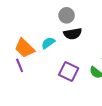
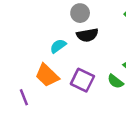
orange trapezoid: (25, 48) -> (47, 75), moved
purple line: (20, 65) -> (24, 97), moved

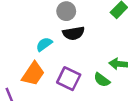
orange trapezoid: (47, 75) -> (33, 74), turned -100

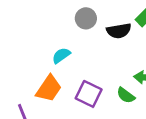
black semicircle: (74, 33) -> (119, 31), moved

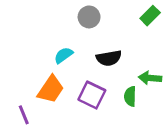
black semicircle: (119, 31) -> (109, 58), moved
green semicircle: (126, 95) -> (130, 96), turned 54

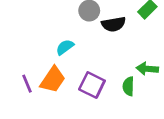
black semicircle: (109, 58) -> (114, 24), moved
purple line: (24, 115) -> (27, 84), moved

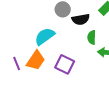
cyan semicircle: (65, 47) -> (45, 36), size x1.5
green semicircle: (128, 86) -> (92, 37), moved

